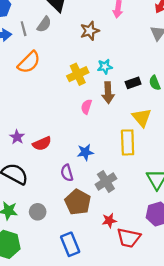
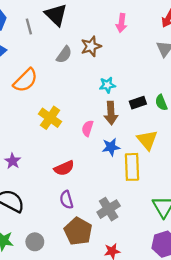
gray semicircle: (44, 24) -> (64, 55), moved
gray line: (24, 29) -> (29, 26), moved
yellow cross: (78, 74) -> (50, 118), moved, turned -30
red semicircle: (42, 144) -> (64, 168), moved
blue star: (85, 152) -> (111, 147), moved

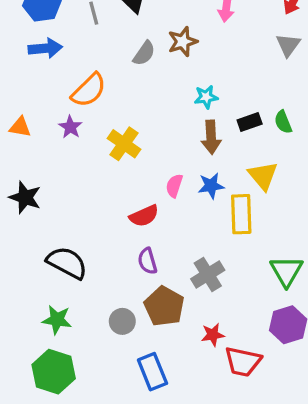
pink semicircle: (88, 128) -> (174, 186), moved
purple star: (13, 161) -> (70, 127), moved
gray circle: (35, 242) -> (122, 321), moved

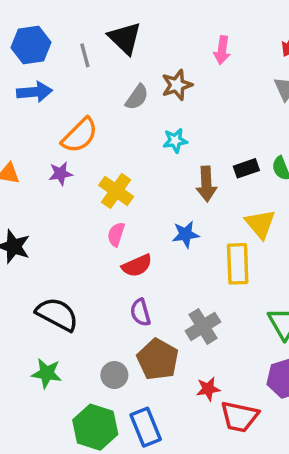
cyan star: (206, 97) -> (175, 141), moved
purple star: (70, 127) -> (61, 174), turned 30
pink semicircle: (174, 186) -> (116, 234), moved
blue star: (211, 186) -> (186, 234), moved
green hexagon: (54, 372) -> (95, 427), moved

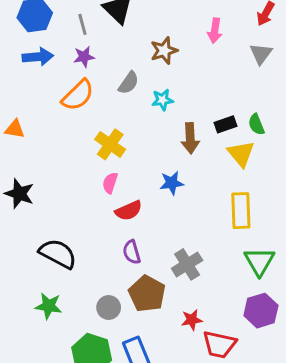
pink arrow: (222, 50) -> (215, 31), moved
gray semicircle: (137, 97) -> (129, 83), moved
purple star: (61, 174) -> (84, 57), moved
yellow triangle: (260, 224) -> (241, 154), moved
yellow rectangle: (238, 264) -> (241, 211), moved

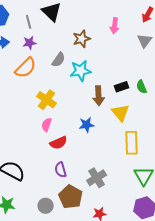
cyan star: (162, 100) -> (81, 71), size x1.5
yellow triangle: (241, 154) -> (121, 113), moved

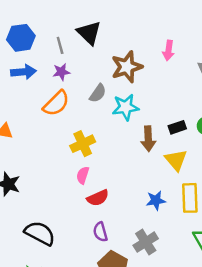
brown star: (82, 39) -> (127, 67), size x1.4
yellow cross: (47, 100) -> (83, 144), turned 30
blue star: (87, 125) -> (156, 200), moved

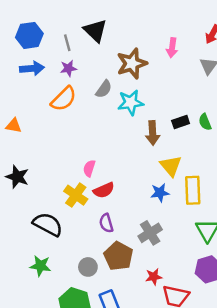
yellow cross: (83, 144) -> (76, 195), moved, turned -30
yellow triangle: (176, 160) -> (171, 166), moved

